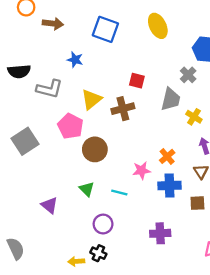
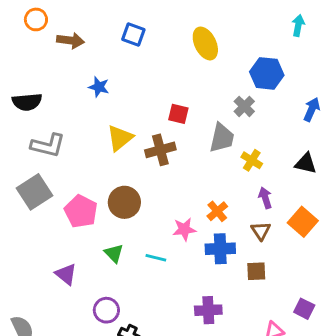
blue square: (105, 29) -> (133, 34), moved, size x0.7
gray L-shape: (49, 89) -> (48, 145), moved
pink pentagon: (70, 126) -> (81, 211), moved
purple circle: (103, 224) -> (106, 310), moved

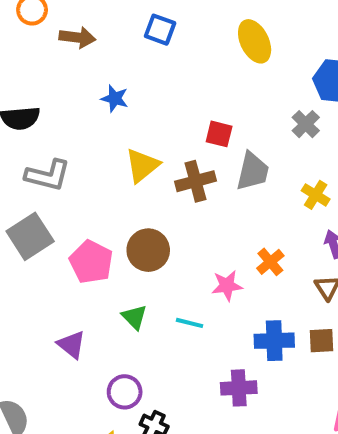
gray trapezoid: (222, 138) -> (253, 171), moved
blue cross: (220, 249) -> (274, 341), moved
purple cross: (208, 310) -> (239, 388), moved

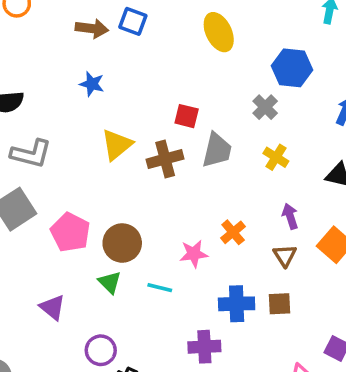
brown arrow: (77, 37) -> (92, 29), moved
yellow cross: (316, 195) -> (276, 157), moved
brown circle: (148, 250) -> (122, 243), moved

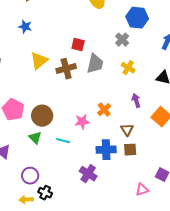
brown triangle: (285, 256) -> (127, 130), moved
purple cross: (204, 347) -> (88, 174), turned 36

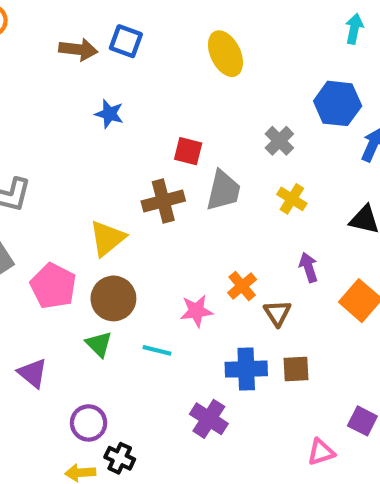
blue hexagon: (137, 18) -> (338, 103), moved
blue star: (25, 27) -> (109, 114), moved
yellow triangle: (39, 61) -> (107, 238), moved
brown triangle: (127, 130) -> (277, 313), moved

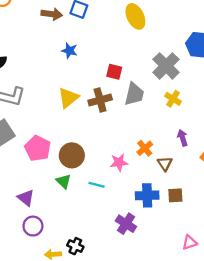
gray cross: (279, 141) -> (166, 66), size x1.6
yellow triangle: (107, 238) -> (68, 98), moved
purple circle: (89, 423) -> (33, 226), moved

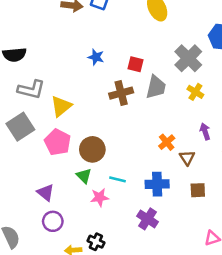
blue star: (69, 51) -> (96, 57), moved
yellow triangle: (68, 98) -> (61, 106), moved
pink star: (119, 162) -> (100, 197), moved
blue cross: (147, 195) -> (157, 184), moved

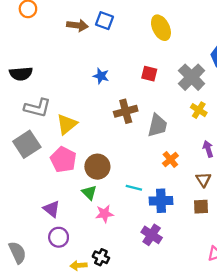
red square: (136, 64) -> (149, 74), moved
gray trapezoid: (156, 87) -> (157, 125), moved
brown triangle: (187, 158) -> (203, 180), moved
cyan line: (118, 179) -> (134, 188), moved

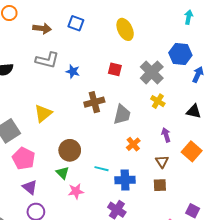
brown arrow: (77, 25) -> (42, 28), moved
gray L-shape: (37, 108) -> (47, 60), moved
pink pentagon: (63, 160) -> (24, 158), moved

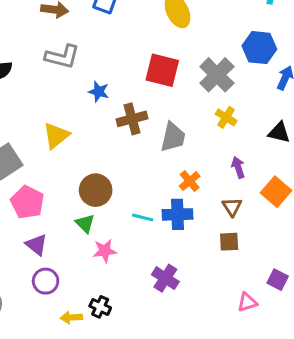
red square: (115, 69) -> (162, 70), size x1.6
blue star: (73, 71) -> (99, 92), moved
blue cross: (125, 180) -> (177, 214), moved

